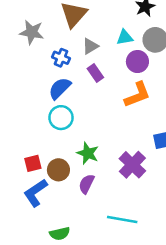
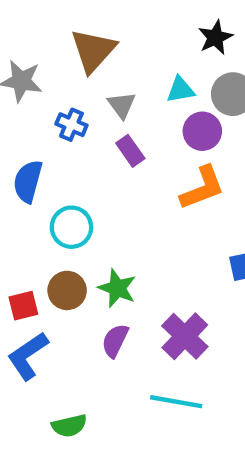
gray triangle: (90, 46) -> (122, 105), turned -36
blue semicircle: (60, 88) -> (28, 181), moved, turned -30
purple cross: (132, 165) -> (185, 336), moved
brown circle: (58, 170) -> (67, 290), moved

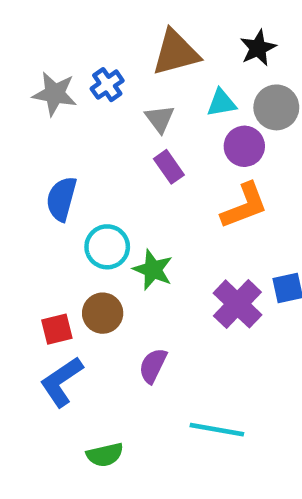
brown triangle: (93, 50) -> (176, 53), moved, turned 33
blue cross: (71, 125) -> (107, 85), moved, turned 32
green star: (117, 288) -> (153, 270), moved
purple cross: (185, 336) -> (237, 304), moved

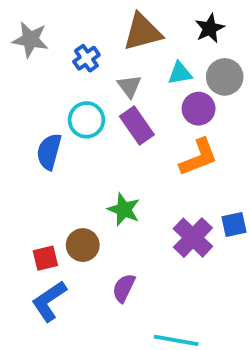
gray star: (55, 94) -> (30, 40), moved
purple rectangle: (169, 167) -> (137, 125), size x1.4
cyan circle: (107, 247) -> (86, 120), moved

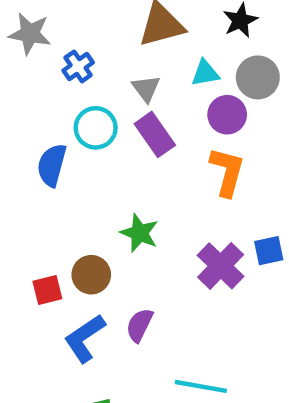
blue cross: (86, 58) -> (78, 66), moved
orange L-shape: (199, 157) -> (227, 172), turned -54
blue L-shape: (49, 301) -> (85, 338), moved

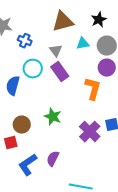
blue cross: (78, 66) -> (25, 41), turned -32
purple circle: (227, 115) -> (107, 68), moved
brown circle: (91, 275) -> (22, 125), moved

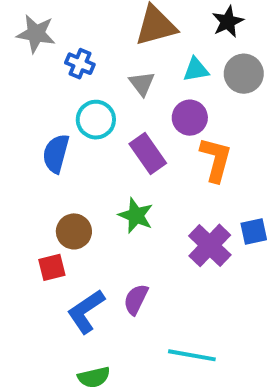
purple circle: (107, 68) -> (190, 118), moved
purple rectangle: (60, 72) -> (148, 154), moved

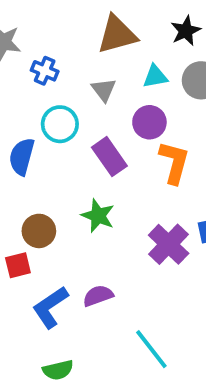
purple semicircle: (136, 299) -> (98, 296), turned 44
cyan line: (192, 355) -> (151, 349), turned 42

